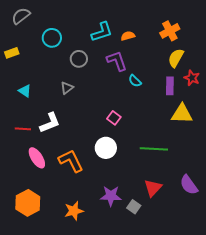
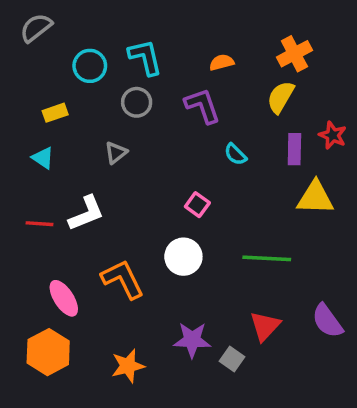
cyan L-shape: (102, 32) -> (145, 57), moved, turned -85
yellow rectangle: (12, 53) -> (55, 113), moved
yellow semicircle: (176, 58) -> (281, 97), moved
cyan semicircle: (135, 81) -> (235, 154), moved
pink ellipse: (37, 158) -> (64, 298), moved

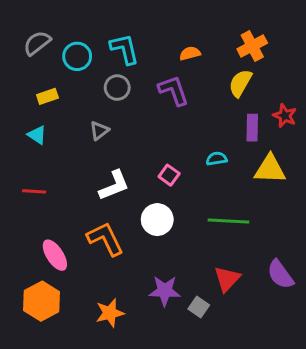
gray semicircle: (36, 28) -> (37, 43), moved
cyan semicircle: (235, 154) -> (217, 159), moved, turned 126
white L-shape: (86, 213) -> (114, 185), moved

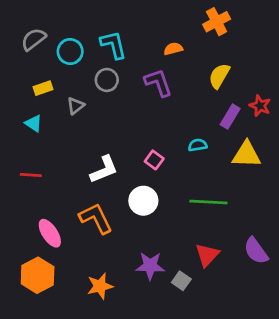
orange cross: (252, 46) -> (217, 22), moved
purple rectangle: (252, 128) -> (230, 117), turned 30
gray triangle: (99, 131) -> (76, 106), moved

